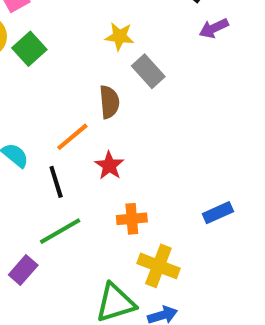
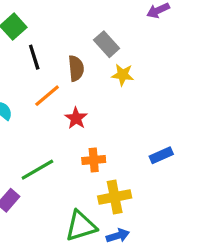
yellow star: (120, 36) -> (123, 75), moved
black line: (56, 182) -> (34, 57), moved
yellow cross: (158, 266) -> (115, 197), turned -32

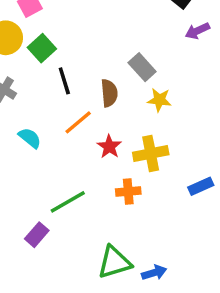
yellow cross: (115, 197) -> (151, 153), moved

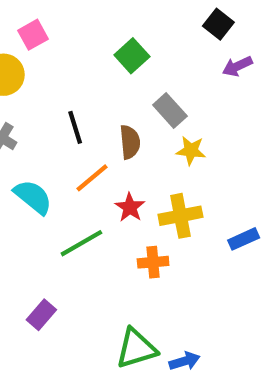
green square: (42, 48) -> (132, 56), moved
cyan semicircle: (30, 138) -> (33, 197), size x1.4
blue rectangle: (201, 186) -> (244, 239), moved
green line: (68, 202) -> (81, 243), moved

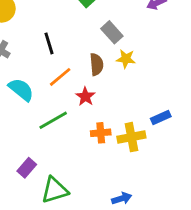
brown semicircle: (130, 142) -> (97, 64), moved
yellow cross: (180, 216) -> (131, 137), moved
green triangle: (136, 348) -> (55, 190), moved

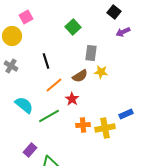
gray rectangle: (112, 32) -> (91, 53), turned 49
brown semicircle: (97, 64) -> (80, 76), turned 63
cyan semicircle: (21, 90) -> (24, 105), moved

